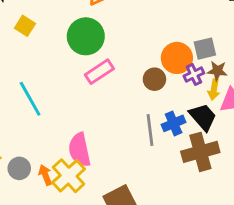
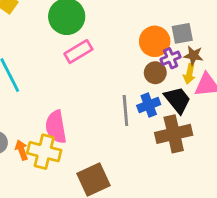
brown circle: (154, 79) -> (155, 73), moved
yellow cross: (69, 176) -> (44, 152), turned -36

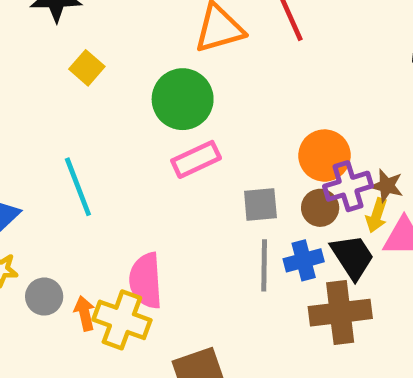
gray square: (182, 33) -> (260, 204), moved
purple cross: (171, 58) -> (348, 186), size x1.4

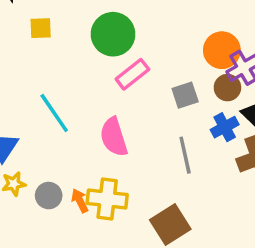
yellow square: (87, 68) -> (41, 28), turned -30
gray line: (264, 265) -> (185, 155), moved
pink semicircle: (146, 281) -> (114, 137), moved

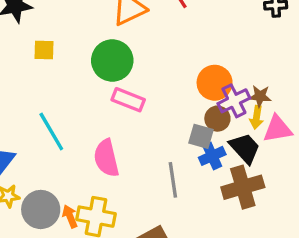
pink rectangle: (132, 74) -> (128, 100), turned 56
gray square: (185, 95) -> (201, 136), moved, turned 30
gray circle: (49, 196) -> (41, 209), size x1.5

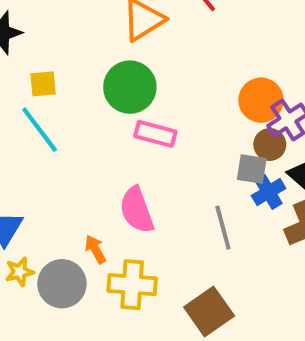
cyan line: (51, 131) -> (40, 130), moved
orange arrow: (70, 216) -> (95, 249), moved

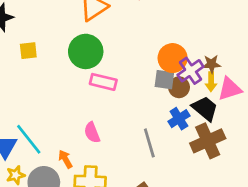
cyan line: (40, 130) -> (29, 139), moved
gray square: (252, 169) -> (164, 80), moved
pink semicircle: (137, 210) -> (92, 133), size x0.7

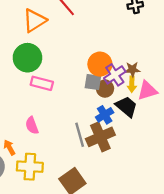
brown cross: (208, 141) -> (100, 137), moved

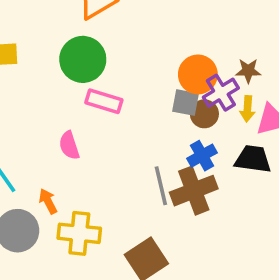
brown star: (132, 69) -> (248, 71), moved
black trapezoid: (126, 107) -> (253, 159), moved, turned -35
pink semicircle: (32, 125) -> (69, 145), moved

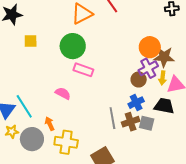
brown star: (248, 71) -> (164, 57), size x1.5
orange circle: (198, 74) -> (150, 47), moved
gray square: (185, 103) -> (147, 123), moved
pink semicircle: (69, 145) -> (63, 93), turned 133
brown cross: (194, 191) -> (131, 122), size x0.7

